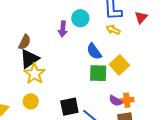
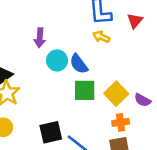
cyan circle: (80, 18) -> (57, 60), moved
yellow square: (119, 65) -> (116, 94), moved
purple semicircle: (116, 101) -> (143, 100), moved

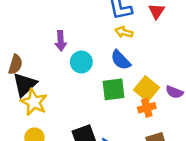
blue semicircle: (79, 64) -> (121, 60), moved
orange cross: (121, 122) -> (147, 108), moved

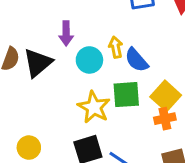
yellow arrow: (124, 32) -> (116, 47), moved, turned 60
black triangle: (25, 85) -> (38, 63), moved
yellow star: (34, 102) -> (94, 107), moved

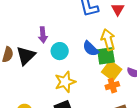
yellow arrow: (116, 47) -> (108, 40), moved, size x1.5
green square: (126, 95) -> (106, 56), moved
yellow star: (94, 107) -> (65, 82), turned 30

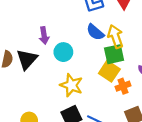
blue semicircle: (91, 49) -> (95, 32), moved
yellow square: (112, 71) -> (109, 71), moved
yellow star: (65, 82) -> (71, 85), turned -30

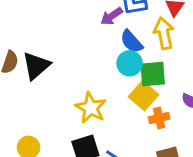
purple arrow: (44, 36) -> (112, 16), moved, turned 56
yellow arrow: (115, 37) -> (164, 33), moved
cyan circle: (63, 52) -> (130, 63), moved

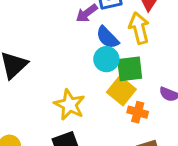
orange cross: (159, 118) -> (138, 112), turned 30

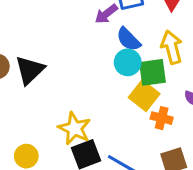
yellow arrow: (139, 28) -> (172, 47), moved
yellow star: (70, 105) -> (75, 128), moved

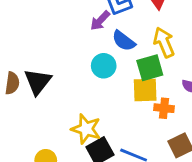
cyan circle: (128, 62) -> (104, 66), moved
yellow square: (144, 96) -> (145, 90), turned -32

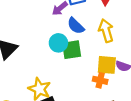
green square: (150, 68) -> (72, 50), moved
yellow square: (145, 90) -> (107, 65), moved

